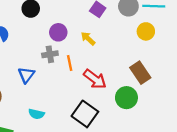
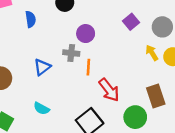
yellow arrow: (88, 38) -> (152, 53), moved

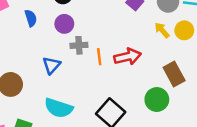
purple circle: (86, 34) -> (64, 24), moved
red arrow: (109, 90) -> (128, 57), moved, turned -55
cyan semicircle: (41, 108) -> (59, 108), size x1.6

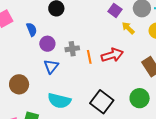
purple circle: (64, 24) -> (47, 44), moved
yellow arrow: (162, 30) -> (128, 28), moved
green circle: (157, 100) -> (140, 98), moved

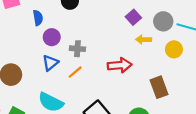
yellow arrow: (128, 28) -> (143, 40), turned -56
orange line: (89, 57) -> (75, 72), moved, turned 48

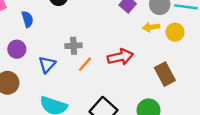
purple circle: (52, 37) -> (17, 49), moved
yellow arrow: (143, 40) -> (151, 27), moved
orange line: (75, 72) -> (85, 64), moved

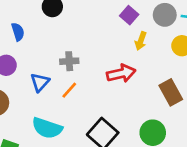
yellow arrow: (151, 27) -> (141, 41), moved, turned -63
orange line: (85, 64) -> (69, 90), moved

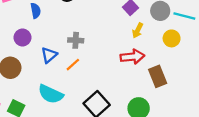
red arrow: (121, 73) -> (132, 57), moved

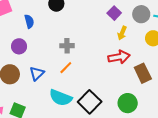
blue triangle: (49, 55) -> (37, 73), moved
cyan semicircle: (51, 94) -> (61, 98), moved

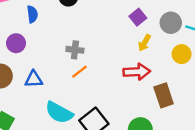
orange line: (66, 68) -> (80, 72), moved
blue triangle: (37, 73) -> (34, 79), turned 35

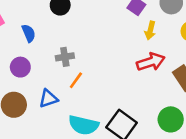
gray cross: (75, 50) -> (65, 57), moved
orange line: (80, 72) -> (76, 80), moved

